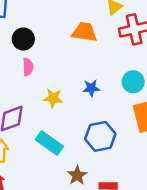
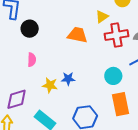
black circle: (23, 39) -> (30, 29), moved
blue star: (91, 88) -> (68, 79), moved

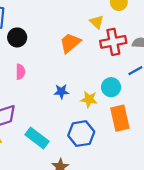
yellow triangle: (102, 17) -> (97, 22), turned -40
orange trapezoid: (77, 35) -> (70, 43), turned -50
yellow star: (50, 85) -> (89, 99), moved

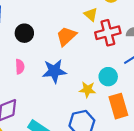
black circle: (17, 37) -> (24, 33), moved
blue star: (61, 92) -> (54, 71), moved, size x1.6

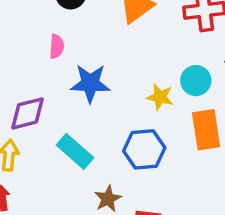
blue star: (54, 71) -> (90, 83), moved

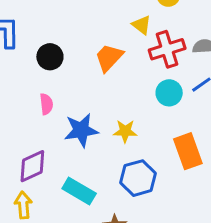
cyan circle: (196, 81) -> (169, 93), moved
yellow star: (160, 97) -> (125, 131), moved

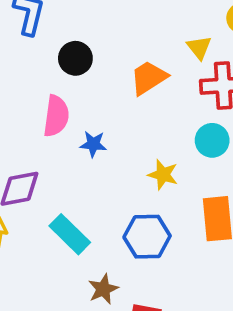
pink semicircle: (46, 104) -> (56, 116), size x1.5
blue star: (81, 130) -> (93, 144), moved, size x0.6
yellow star: (125, 131) -> (163, 175), moved

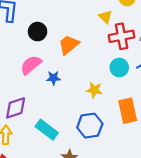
orange trapezoid: (149, 78) -> (69, 45), moved
pink semicircle: (56, 116) -> (31, 65), turned -130

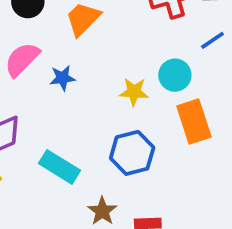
cyan circle: (119, 68) -> (175, 75), moved

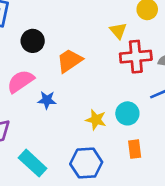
orange rectangle: (194, 121) -> (135, 149), size x0.6

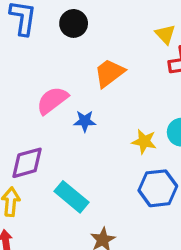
black circle: (33, 41) -> (74, 23), moved
blue hexagon: (86, 163) -> (158, 188), moved

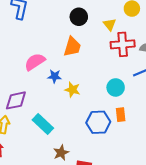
black circle: (74, 23) -> (79, 17), moved
orange trapezoid: (109, 73) -> (72, 47), turned 140
yellow star: (144, 141) -> (72, 90), moved

